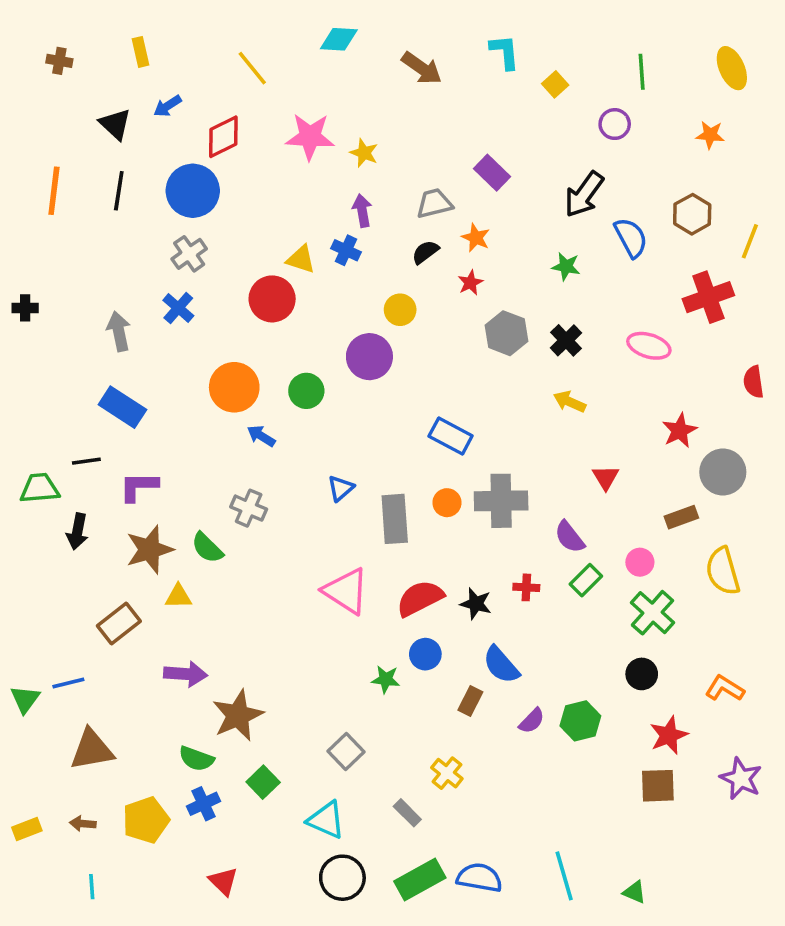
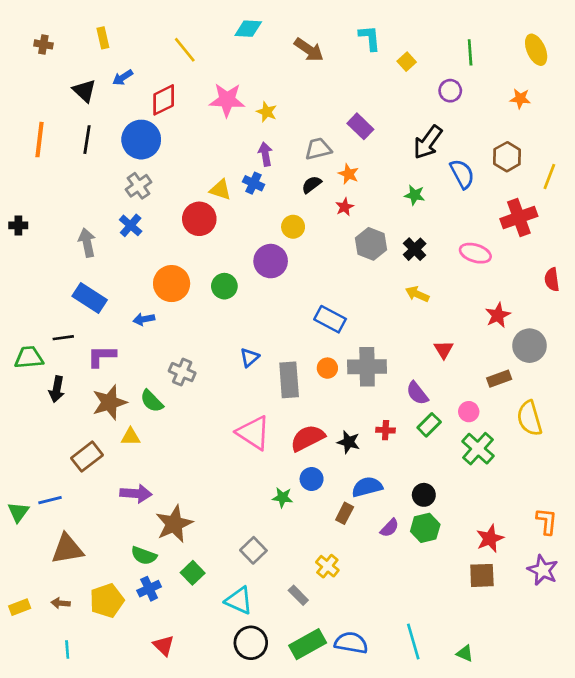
blue arrow: (261, 436) -> (144, 319), moved, turned -42
blue semicircle: (501, 665) -> (367, 487), turned 116
black circle: (642, 674) -> (424, 495), moved
orange L-shape: (725, 688) -> (547, 521), moved, turned 64

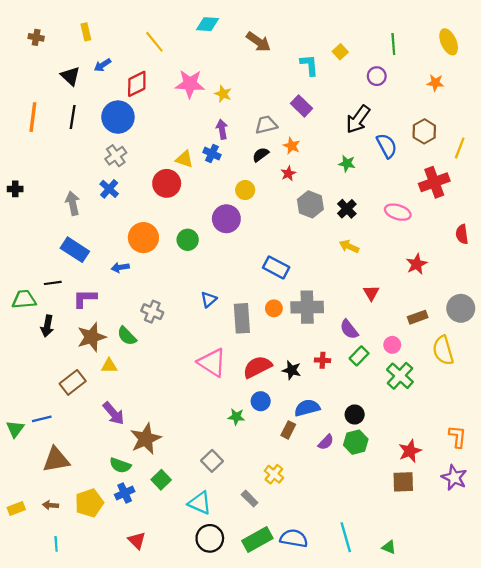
cyan L-shape: (370, 38) -> (309, 65), moved
gray circle: (529, 346) -> (461, 308), moved
purple arrow: (136, 494) -> (114, 413), turned 45

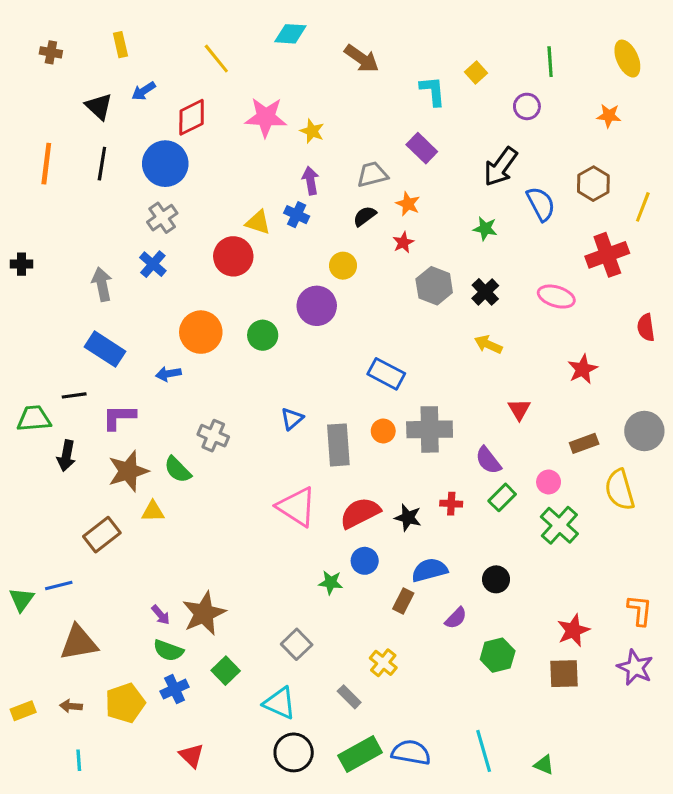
purple arrow: (114, 413) -> (161, 615), moved, size x0.6
green hexagon: (356, 442) -> (498, 655), moved

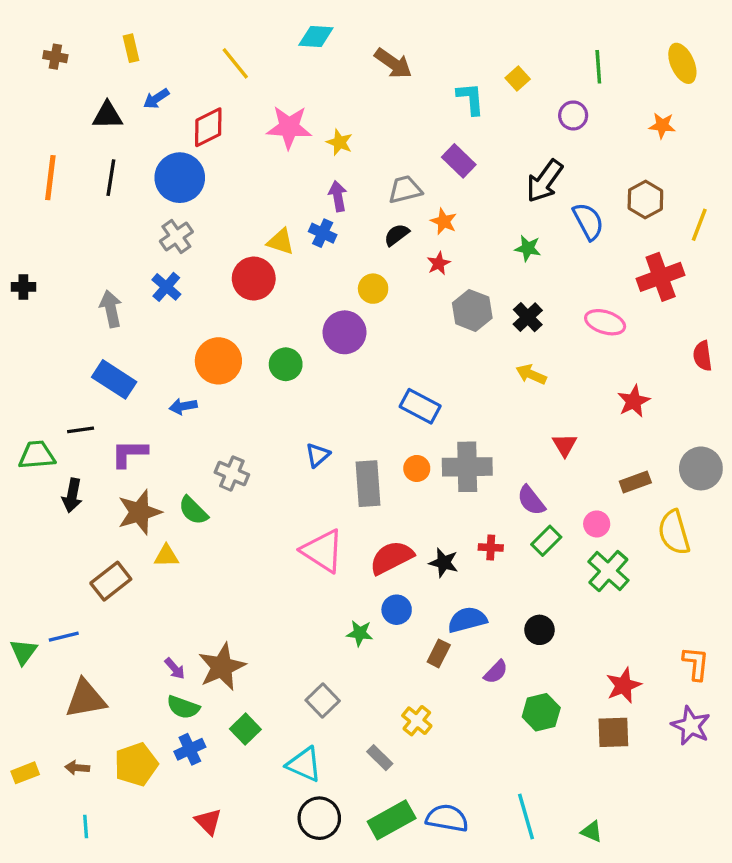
black triangle: (99, 106) -> (107, 115), turned -44

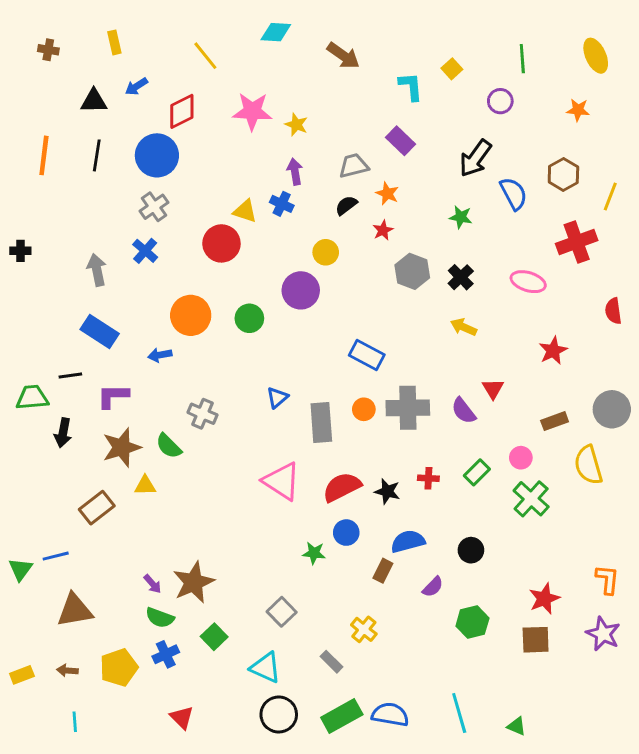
purple semicircle: (531, 500) -> (464, 411), moved

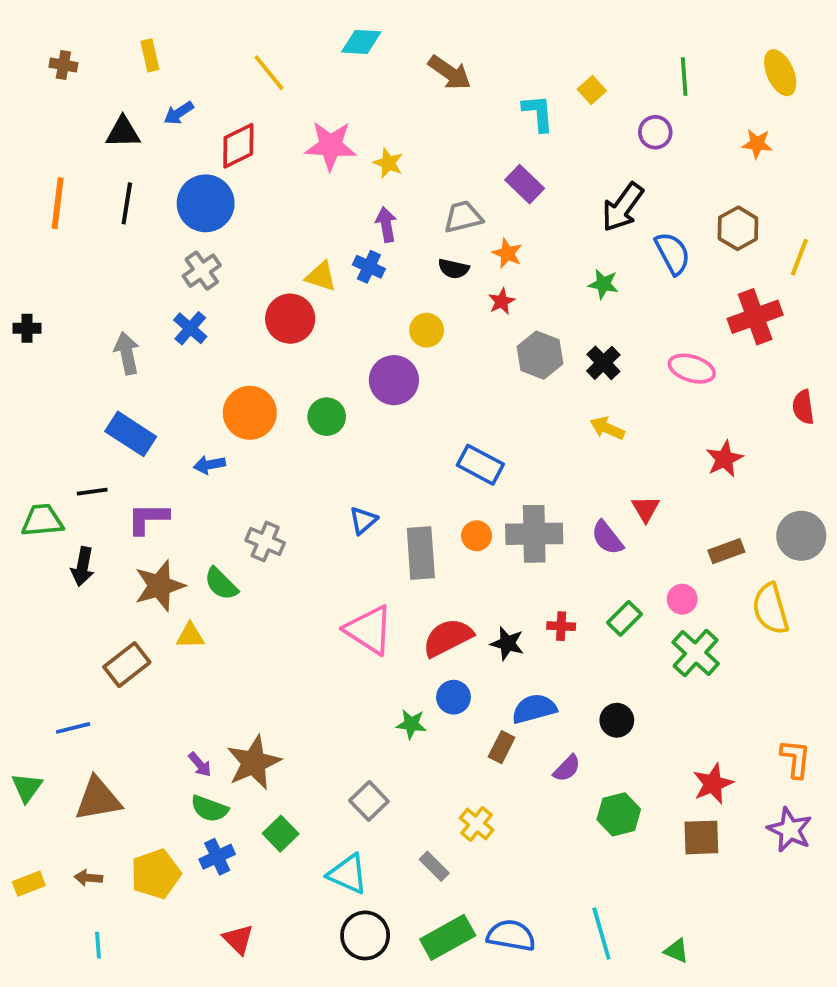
black semicircle: (346, 205) -> (453, 269), turned -130
green triangle: (20, 569) -> (27, 788), moved

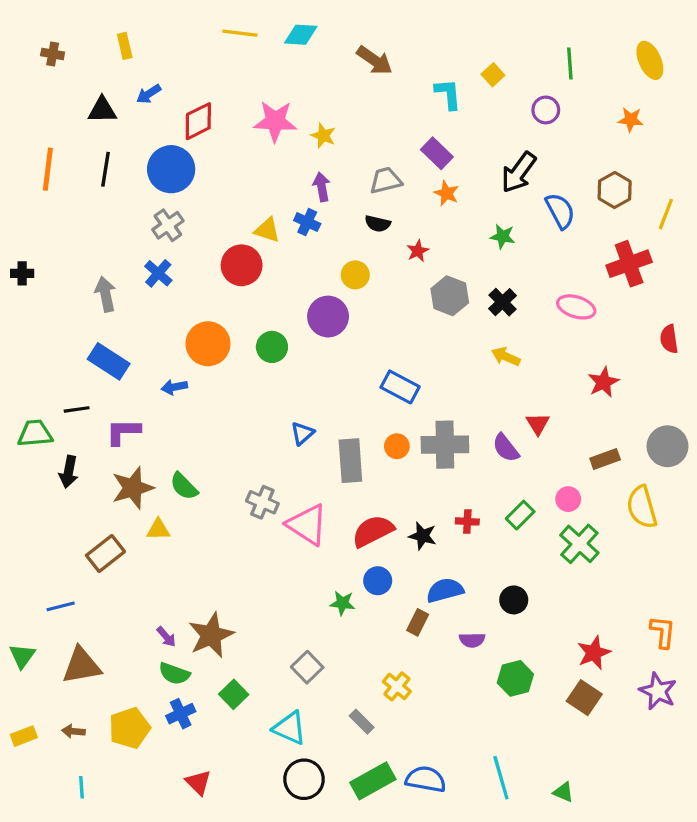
yellow line: (269, 73) -> (240, 33), moved, turned -44
orange star: (507, 253) -> (447, 193), moved
gray cross: (265, 542) -> (262, 502), moved
purple semicircle: (567, 768) -> (472, 640), turned 45
brown square: (701, 837) -> (584, 698), turned 36

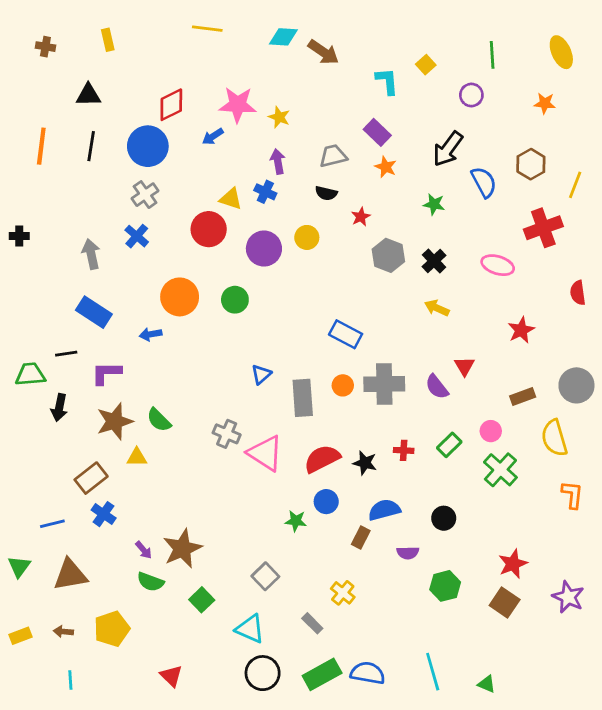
cyan diamond: (301, 35) -> (283, 37), moved
blue arrow: (149, 94) -> (213, 137), moved
purple circle: (328, 317) -> (264, 249), moved
orange L-shape: (663, 632) -> (572, 495), moved
blue cross: (181, 714) -> (104, 514), moved, turned -30

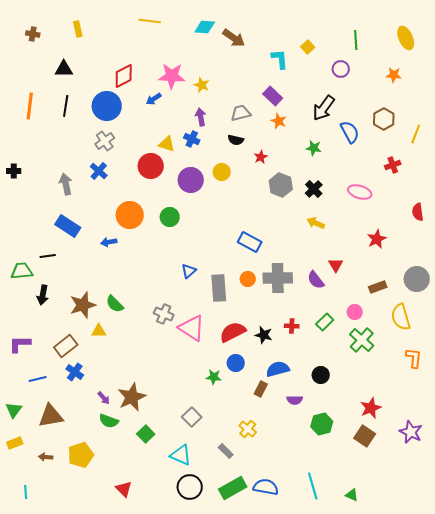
red cross: (543, 228) -> (393, 165), size x0.6
purple L-shape: (106, 373) -> (20, 344), moved
yellow rectangle: (21, 636) -> (15, 443), moved
cyan line: (70, 680) -> (26, 492), moved

